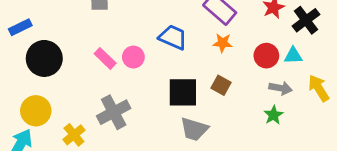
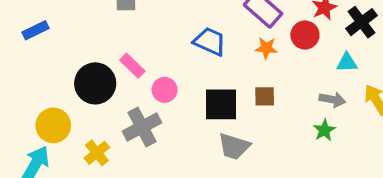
red circle: (266, 56) -> (305, 35), moved
pink circle: (133, 57) -> (165, 90), moved
black circle: (44, 58) -> (95, 83), moved
brown square: (221, 85) -> (265, 96), turned -30

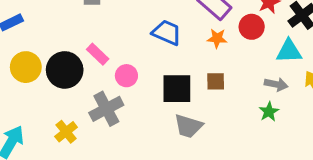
cyan triangle: (347, 62) -> (289, 51), size x1.4
yellow circle: (53, 125) -> (26, 67), moved

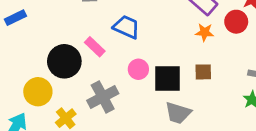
blue trapezoid: (167, 33) -> (126, 27), moved
yellow circle: (26, 67) -> (38, 92), moved
pink circle: (126, 76) -> (138, 69), moved

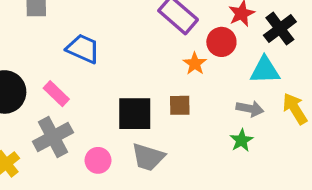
orange star: (204, 32) -> (195, 64), moved, turned 30
pink rectangle: (95, 47) -> (56, 94), moved
pink circle: (138, 69) -> (98, 160), moved

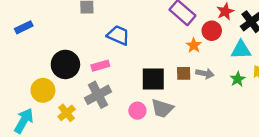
pink rectangle: (56, 94) -> (100, 66), turned -60
gray arrow: (250, 109) -> (205, 73), moved
green star: (241, 140) -> (238, 79), moved
pink circle: (98, 160) -> (137, 111), moved

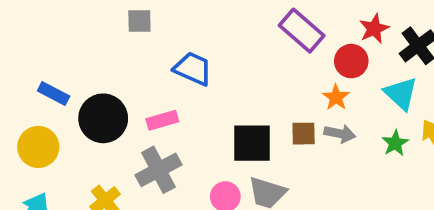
blue rectangle: (24, 27) -> (54, 94), moved, turned 54
orange star: (194, 45) -> (336, 97), moved
cyan triangle: (241, 50) -> (401, 94), turned 45
yellow circle: (43, 90) -> (38, 147), moved

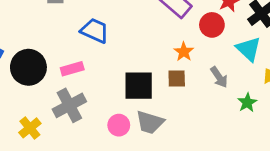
orange star: (336, 97) -> (184, 52), moved
gray arrow: (340, 134) -> (219, 77), moved, turned 45
green star: (395, 143) -> (247, 103), moved

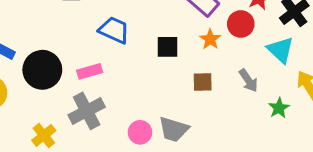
orange star: (184, 52) -> (210, 39), moved
black square: (139, 86) -> (167, 47), moved, size x0.7

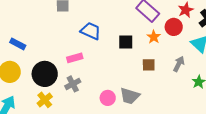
black circle: (42, 70) -> (45, 74), moved
gray arrow: (248, 80) -> (179, 64), turned -119
gray cross: (87, 111) -> (73, 84), size x0.7

